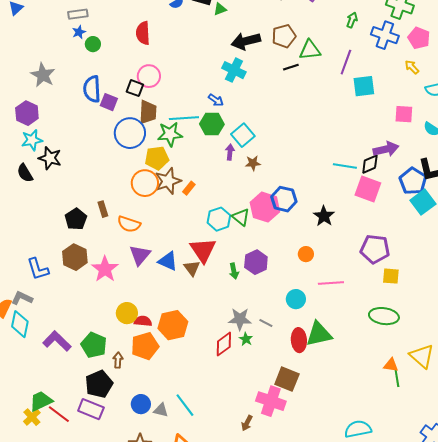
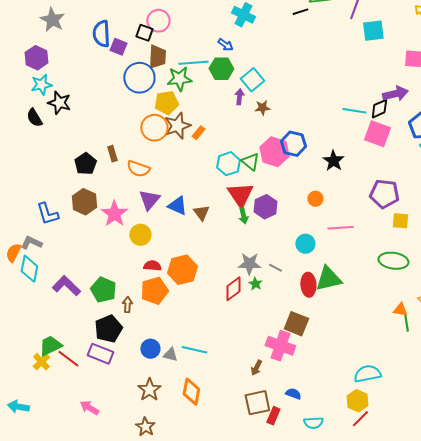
red triangle: (203, 250) -> (240, 195), moved
yellow circle: (127, 313) -> (140, 235), moved
cyan line: (185, 405) -> (194, 350), turned -40

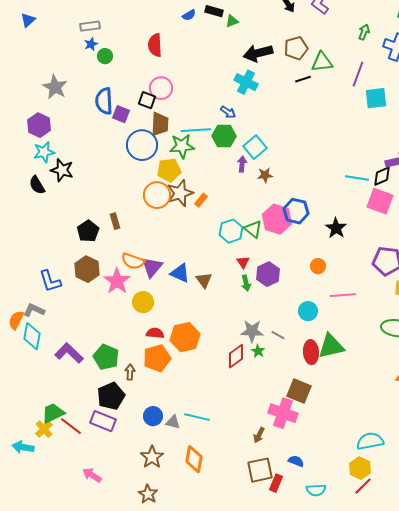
orange semicircle: (138, 169) -> (133, 261), moved
red triangle: (240, 195) -> (243, 262), size x0.5
cyan arrow: (18, 407) -> (23, 447), moved

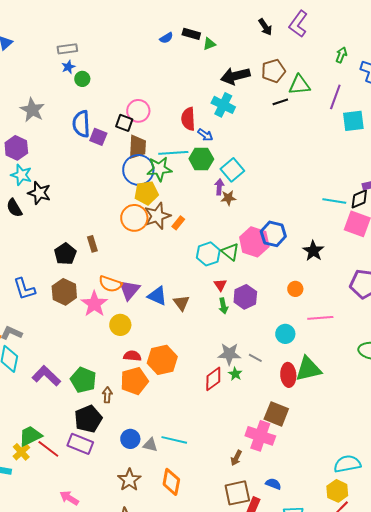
red semicircle: (155, 45) -> (188, 119), moved
blue circle: (142, 145) -> (138, 170), moved
cyan star: (44, 152) -> (21, 175), turned 30
brown star: (265, 175) -> (228, 198), moved
blue L-shape: (50, 281) -> (24, 289), moved

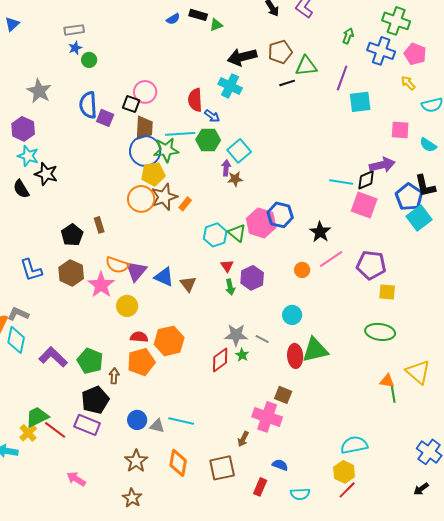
pink line: (320, 318) -> (331, 259), moved, turned -30
brown square: (276, 414) -> (283, 395), size x0.7
brown square: (237, 493) -> (222, 468), moved

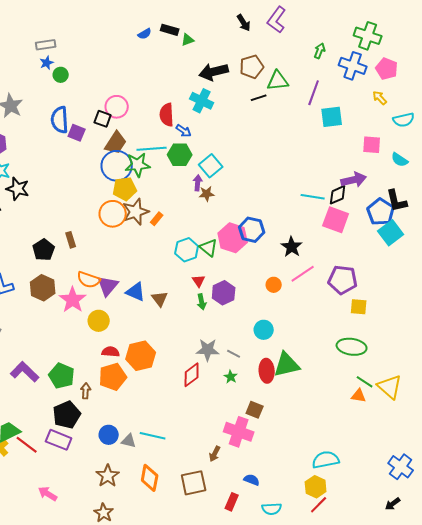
brown trapezoid: (144, 128) -> (116, 143), turned 30
green star: (242, 355) -> (231, 377), moved
green line: (393, 394) -> (365, 382), moved, turned -48

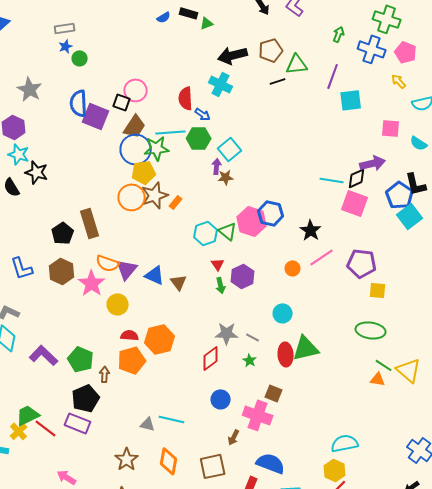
purple square: (77, 133) -> (96, 116), size x1.5
brown rectangle: (71, 240) -> (90, 223), size x1.8
blue circle: (109, 435) -> (221, 399), moved
blue semicircle: (252, 480) -> (271, 463), size x1.8

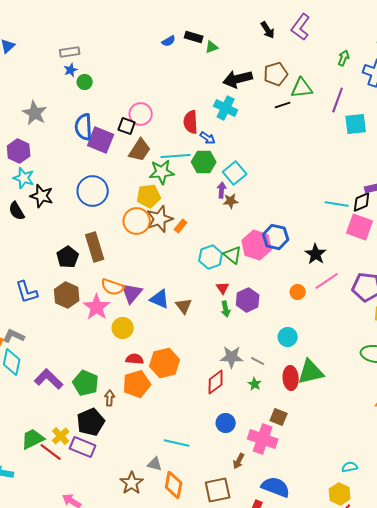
blue circle: (136, 149) -> (93, 191), moved
gray triangle: (148, 424) -> (155, 464), moved
yellow cross: (19, 431) -> (61, 436), moved
cyan semicircle: (345, 443) -> (350, 467), size x0.6

